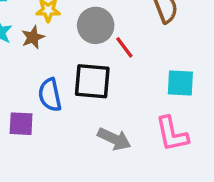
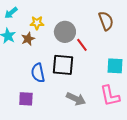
purple square: (21, 124) -> (26, 99), moved

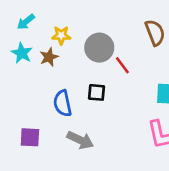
black square: (63, 65) -> (97, 92), size x0.6
purple square: (26, 99) -> (30, 137), moved
gray arrow: (76, 99) -> (80, 140), moved

